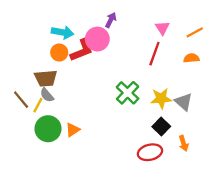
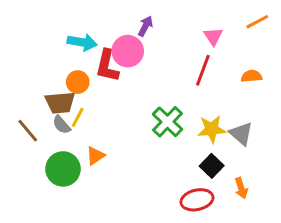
orange line: (195, 32) -> (257, 22), moved
red L-shape: (82, 50) -> (107, 66), turned 125
orange circle: (59, 53) -> (78, 82), moved
yellow line: (38, 105) -> (78, 117), moved
orange triangle: (73, 130) -> (95, 156), moved

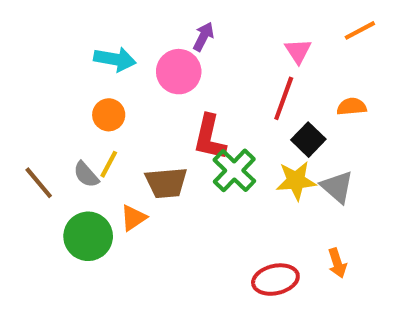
red L-shape: (107, 66) -> (210, 137), moved
brown trapezoid: (60, 103) -> (166, 183), moved
black square: (212, 166) -> (308, 140), moved

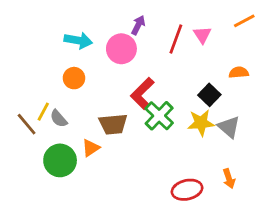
red line: (284, 98) -> (176, 39), moved
red L-shape: (210, 137) -> (142, 93), turned 32
yellow line: (109, 164) -> (43, 112), moved

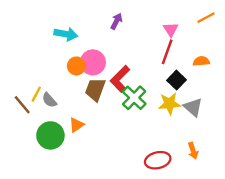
red line: (176, 39) -> (167, 52), moved
pink circle: (121, 49) -> (93, 62), moved
orange circle: (74, 78) -> (76, 66), moved
brown trapezoid: (113, 124) -> (95, 90), moved, turned 115

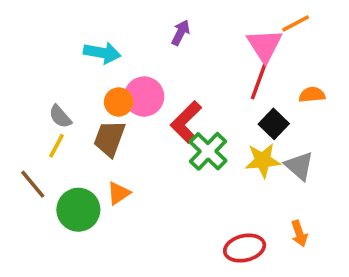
orange line: (206, 18) -> (296, 23), moved
pink triangle: (171, 29) -> (265, 45), size x1.5
brown trapezoid: (95, 90) -> (109, 138), moved
gray semicircle: (49, 100) -> (60, 117), moved
brown line: (22, 105) -> (33, 184), moved

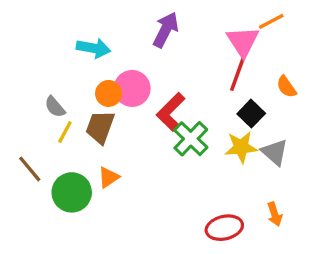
purple arrow: (181, 33) -> (166, 30), size x1.5
orange semicircle: (312, 95) -> (286, 87), turned -120
yellow line: (56, 146) -> (65, 132), moved

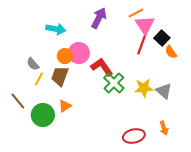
orange line: (271, 21) -> (136, 13), moved
red L-shape: (171, 112) -> (102, 67), turned 100
black square: (251, 114) -> (162, 38), moved

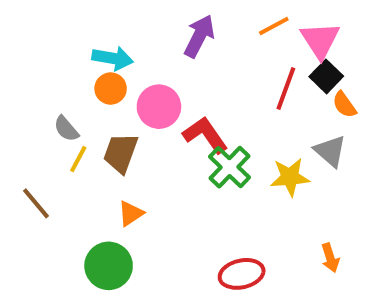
pink triangle: (145, 25) -> (320, 40), moved
orange circle: (65, 56) -> (111, 89), moved
gray triangle: (164, 91) -> (330, 151), moved
green circle: (43, 115) -> (109, 266), moved
red ellipse: (134, 136) -> (242, 274), moved

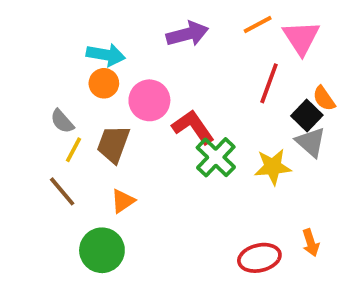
purple arrow: (199, 36) -> (187, 34), turned 48
black square: (326, 76) -> (307, 116), moved
brown line: (36, 203) -> (62, 191), moved
red ellipse: (242, 274) -> (259, 258), moved

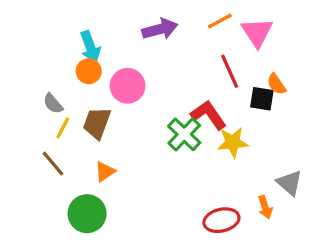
cyan arrow: (106, 55) -> (90, 47), turned 60
red line: (269, 83) -> (230, 71), turned -44
black square: (307, 116) -> (262, 99), turned -35
red L-shape: (193, 127) -> (208, 115), moved
gray triangle: (311, 142) -> (289, 183), moved

